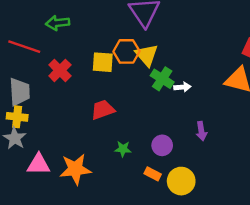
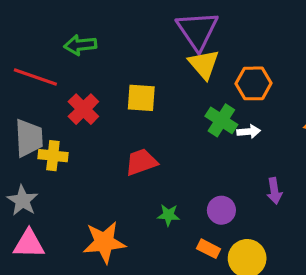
orange hexagon: (126, 51) -> (254, 83), moved
yellow triangle: (147, 55) -> (204, 64), moved
yellow cross: (17, 117) -> (53, 156), moved
pink triangle: (39, 164) -> (29, 244), moved

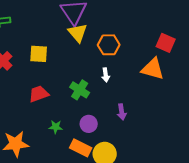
green cross: (221, 120) -> (80, 90), moved
white arrow: (249, 132) -> (106, 75), turned 88
orange rectangle: (209, 249) -> (81, 148), size x1.5

